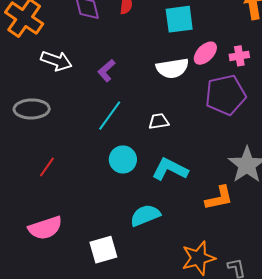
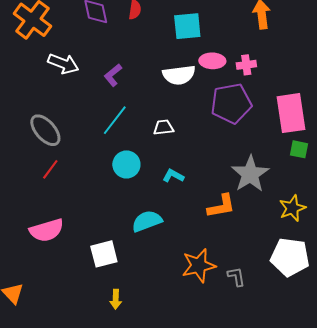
pink ellipse: (205, 53) -> (212, 61), turned 45
gray ellipse: (32, 109) -> (45, 130), moved, turned 48
cyan L-shape: (170, 169) -> (173, 176), size x0.6

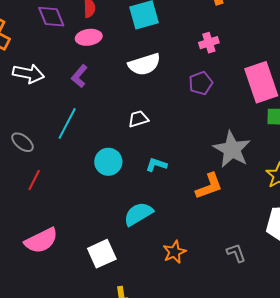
pink ellipse: (212, 61) -> (89, 37), moved
purple pentagon: (231, 103) -> (201, 83), size x0.6
cyan line: (115, 120) -> (67, 123), moved
gray ellipse: (45, 130) -> (22, 142), size x0.7
orange star: (199, 266) -> (174, 252), moved, size x0.7

